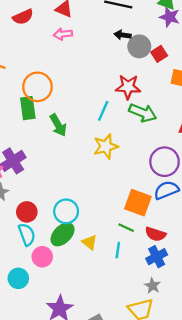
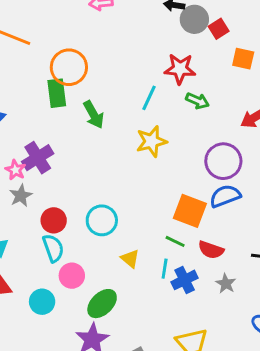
green arrow: (143, 113) -> (197, 101), size x0.7
green ellipse: (63, 234) -> (102, 304), moved
blue cross: (157, 257) -> (185, 280), moved
gray star: (153, 286) -> (226, 284), moved

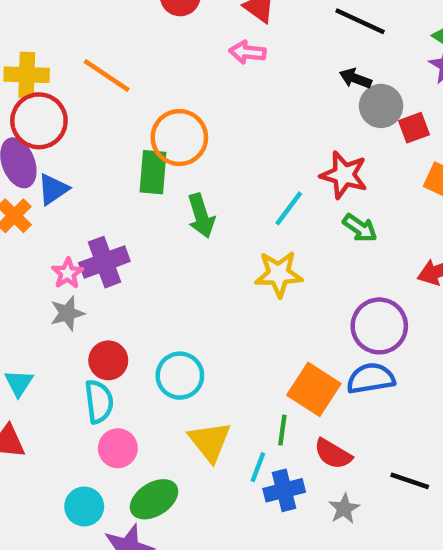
green line: (175, 241) -> (282, 430), turned 60
yellow triangle: (130, 259) -> (210, 441), size x1.5
cyan circle: (42, 302) -> (84, 507), moved

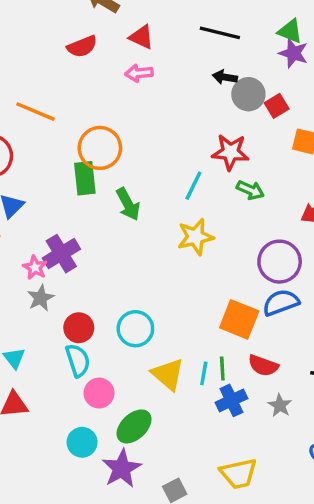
green line: (282, 430) -> (222, 369), moved
cyan line: (258, 467) -> (204, 373), moved

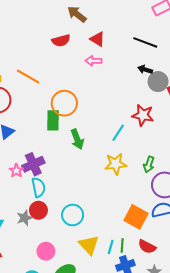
green arrow: (250, 190) -> (149, 164), moved, turned 77
gray star: (41, 298) -> (25, 218), moved
cyan semicircle: (78, 360) -> (38, 187), moved

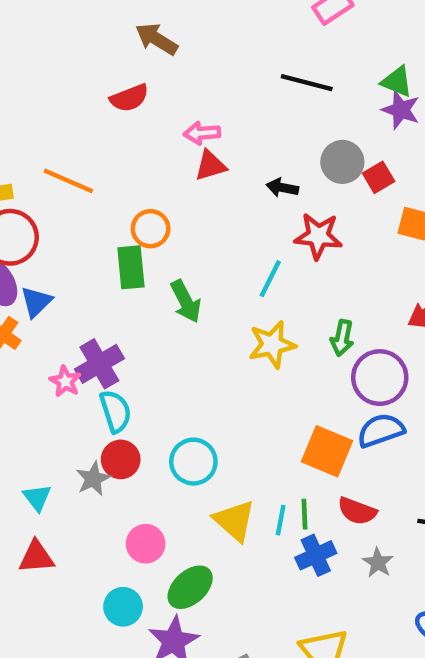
red triangle: (98, 39) -> (211, 166), moved, turned -42
black arrow: (145, 69) -> (282, 188), moved
orange circle: (64, 103) -> (151, 229), size x0.7

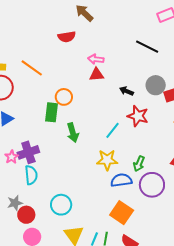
blue semicircle: (381, 430) -> (121, 180), moved
red circle: (121, 459) -> (26, 215), moved

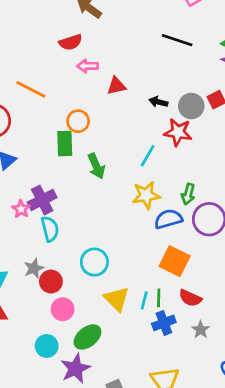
pink arrow: (96, 59) -> (88, 66), moved
gray circle: (156, 85) -> (191, 106), moved

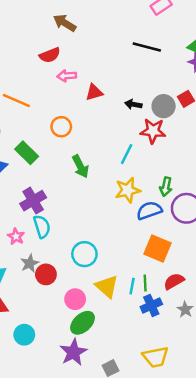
green rectangle: (65, 143) -> (27, 153), moved, turned -40
pink star: (21, 209) -> (16, 236), moved
red semicircle: (190, 298) -> (174, 281), turned 130
pink circle: (63, 309) -> (75, 299), moved
cyan circle: (47, 346) -> (24, 335), moved

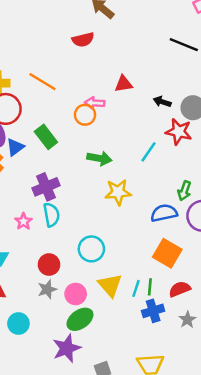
pink arrow: (67, 76) -> (95, 103), moved
green arrow: (80, 166) -> (99, 158), turned -60
yellow star: (128, 190) -> (118, 192), moved
gray star: (30, 263) -> (47, 289), moved

